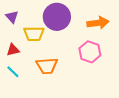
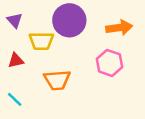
cyan line: (13, 72) -> (15, 99), moved

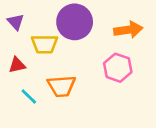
cyan line: (15, 99) -> (29, 96), moved

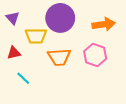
orange trapezoid: (61, 86) -> (59, 57), moved

